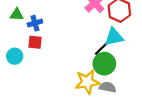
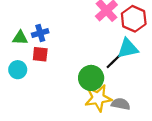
green triangle: (17, 15) -> (20, 38), moved
green circle: (104, 64) -> (91, 78), moved

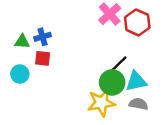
cyan triangle: (128, 48) -> (136, 81), moved
green circle: (91, 78) -> (112, 82), moved
gray semicircle: (121, 104) -> (138, 104), moved

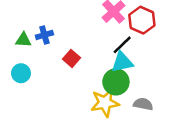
red square: (43, 58) -> (72, 58), moved, turned 35
black line: (118, 64) -> (122, 45), moved
cyan triangle: (136, 81) -> (122, 62), moved

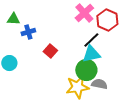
green triangle: (23, 40) -> (13, 19), moved
gray semicircle: (143, 104) -> (99, 84), moved

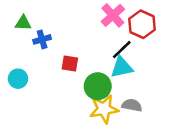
red square: (50, 51) -> (70, 63), turned -32
green circle: (86, 70) -> (98, 86), moved

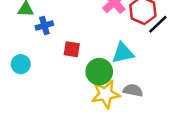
black line: (122, 50) -> (158, 24), moved

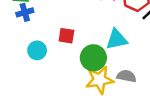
blue cross: (44, 26) -> (25, 12), moved
cyan circle: (21, 64) -> (37, 50), moved

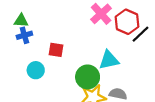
red square: (66, 36) -> (56, 50), moved

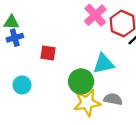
cyan circle: (36, 70) -> (22, 85), moved

